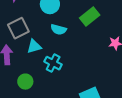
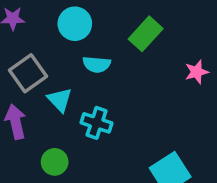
cyan triangle: (34, 46) -> (60, 100), turned -49

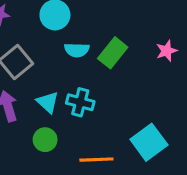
green rectangle: (146, 34) -> (113, 53), moved
cyan triangle: (60, 100) -> (48, 102), moved

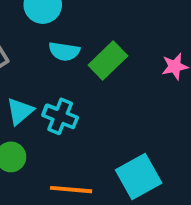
cyan triangle: (48, 102) -> (20, 111), turned 30

